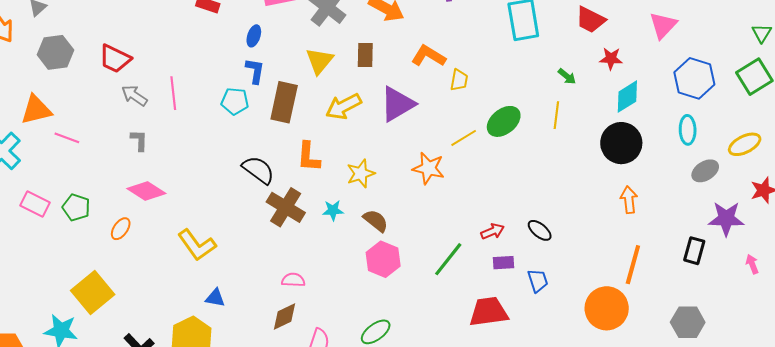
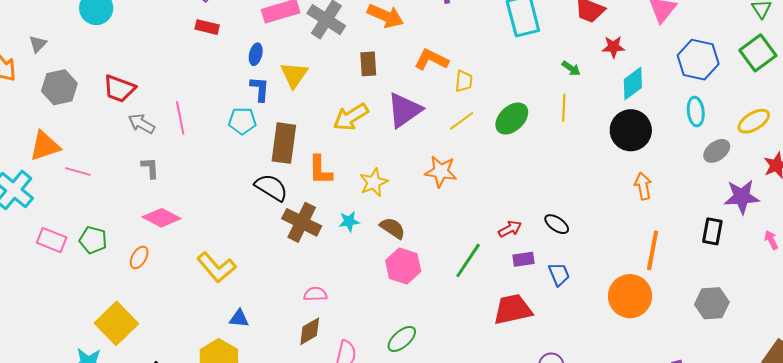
yellow triangle: (320, 61) -> (294, 75), moved
brown rectangle: (284, 102) -> (284, 143), moved
yellow line: (464, 138) -> (462, 121), moved

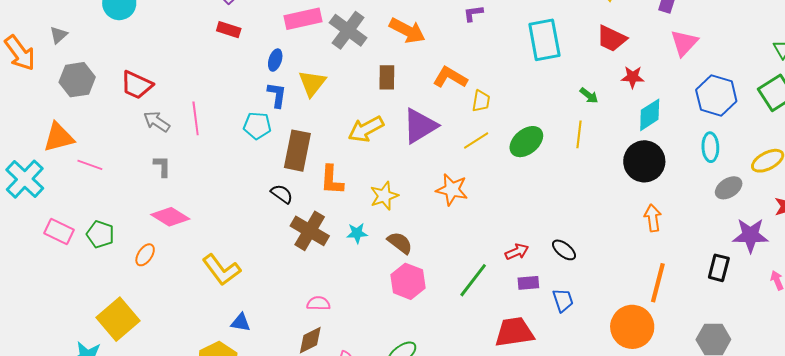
black semicircle: (271, 187) -> (282, 194), size x0.7

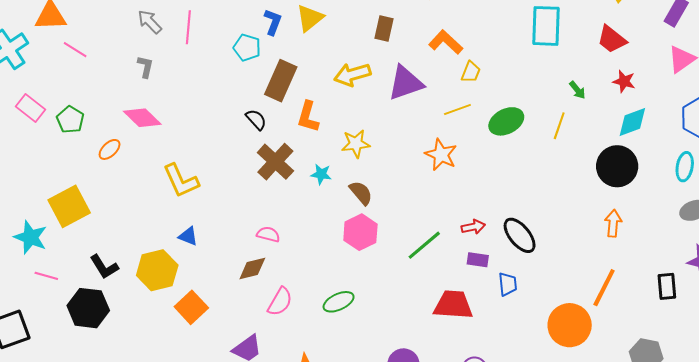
orange star: (452, 190) -> (441, 155), moved
black ellipse: (564, 250) -> (520, 235), size x1.5
black rectangle: (719, 268) -> (667, 286), turned -32

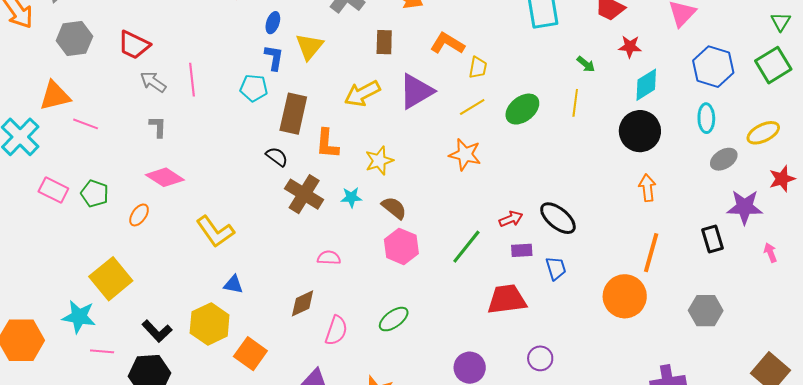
pink semicircle: (268, 234) -> (329, 258), moved

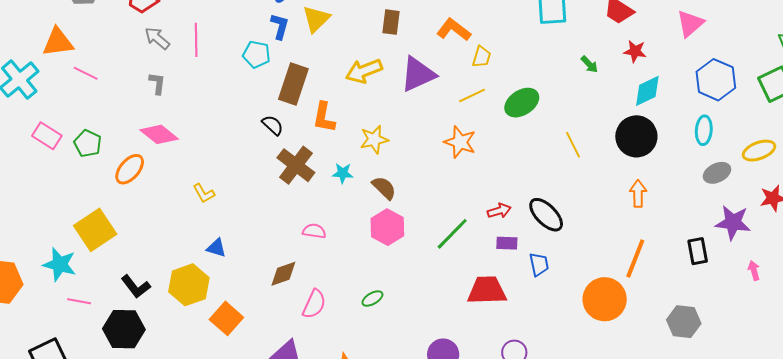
yellow line: (575, 103) -> (573, 145), moved, turned -40
orange ellipse: (139, 215) -> (130, 169), size x1.4
yellow L-shape: (215, 231) -> (204, 193), size x0.6
green ellipse: (394, 319) -> (372, 299), size x0.7

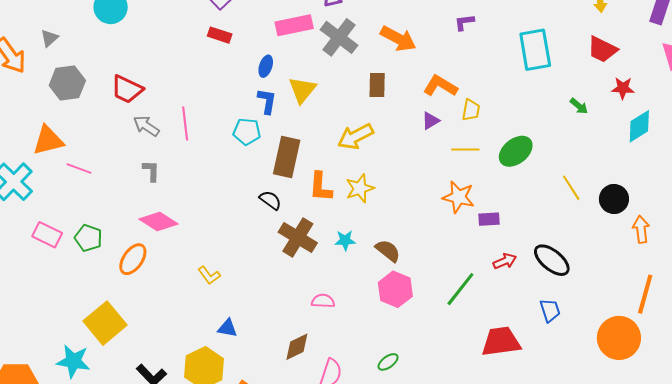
purple triangle: (418, 74) -> (431, 121), moved, size x0.5
yellow line: (472, 95) -> (465, 149), turned 32
black circle: (636, 136) -> (614, 199), moved, size x0.7
yellow star: (374, 139) -> (360, 188), moved
purple rectangle: (507, 243) -> (489, 219), moved

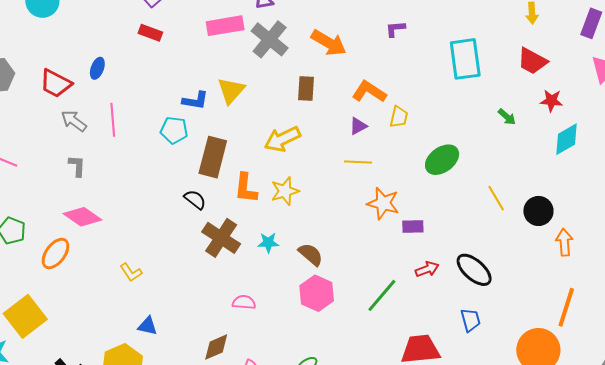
blue ellipse: (266, 66) -> (97, 68), moved
blue L-shape: (267, 101) -> (195, 101), turned 88
yellow line: (465, 149) -> (358, 162), moved

